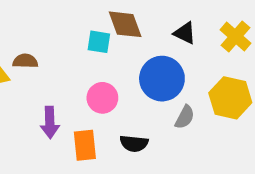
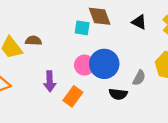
blue circle: (162, 79) -> (104, 64), moved
black semicircle: (134, 143) -> (118, 94), moved
orange rectangle: (85, 145) -> (73, 96), turned 42

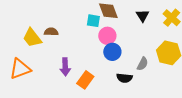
black triangle: (139, 22) -> (142, 16), turned 32
blue circle: (104, 64) -> (112, 52), size x0.7
pink circle: (84, 65) -> (107, 36), moved

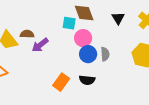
gray semicircle: (142, 64) -> (105, 54), moved, turned -32
purple arrow: (65, 67) -> (40, 45), moved, turned 54
black semicircle: (124, 78) -> (87, 80), moved

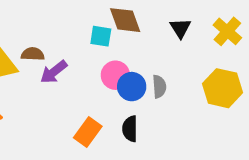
pink circle: (83, 38) -> (115, 75), moved
black semicircle: (87, 80) -> (130, 129), turned 84

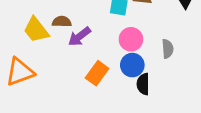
blue circle: (132, 87) -> (132, 65), moved
orange rectangle: (88, 132) -> (97, 73), moved

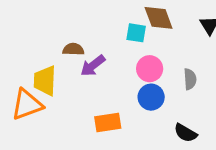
yellow trapezoid: (36, 30) -> (45, 81), moved, turned 40
orange rectangle: (97, 73) -> (108, 122), moved, turned 45
black semicircle: (143, 84) -> (185, 133), moved, turned -60

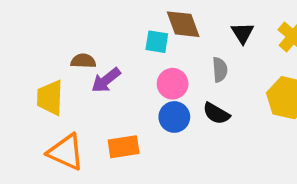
gray semicircle: (190, 79) -> (220, 70), moved
orange triangle: (27, 105) -> (66, 152), moved, turned 44
black semicircle: (185, 133) -> (216, 113), moved

